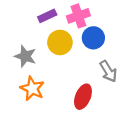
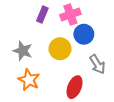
purple rectangle: (47, 16) -> (42, 15), turned -42
yellow circle: (60, 42) -> (60, 49), moved

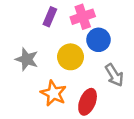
orange star: (29, 80) -> (53, 93), moved

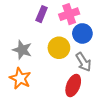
gray arrow: (114, 75) -> (83, 62), moved
orange star: (53, 93) -> (20, 78), moved

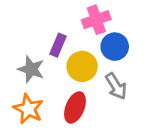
purple rectangle: (42, 14) -> (58, 45), moved
red ellipse: (73, 86) -> (75, 107), moved

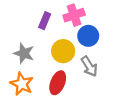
purple rectangle: (58, 45) -> (45, 21), moved

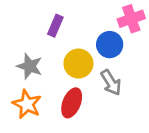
pink cross: (74, 15) -> (131, 19), moved

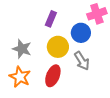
purple rectangle: (55, 26) -> (51, 19), moved

